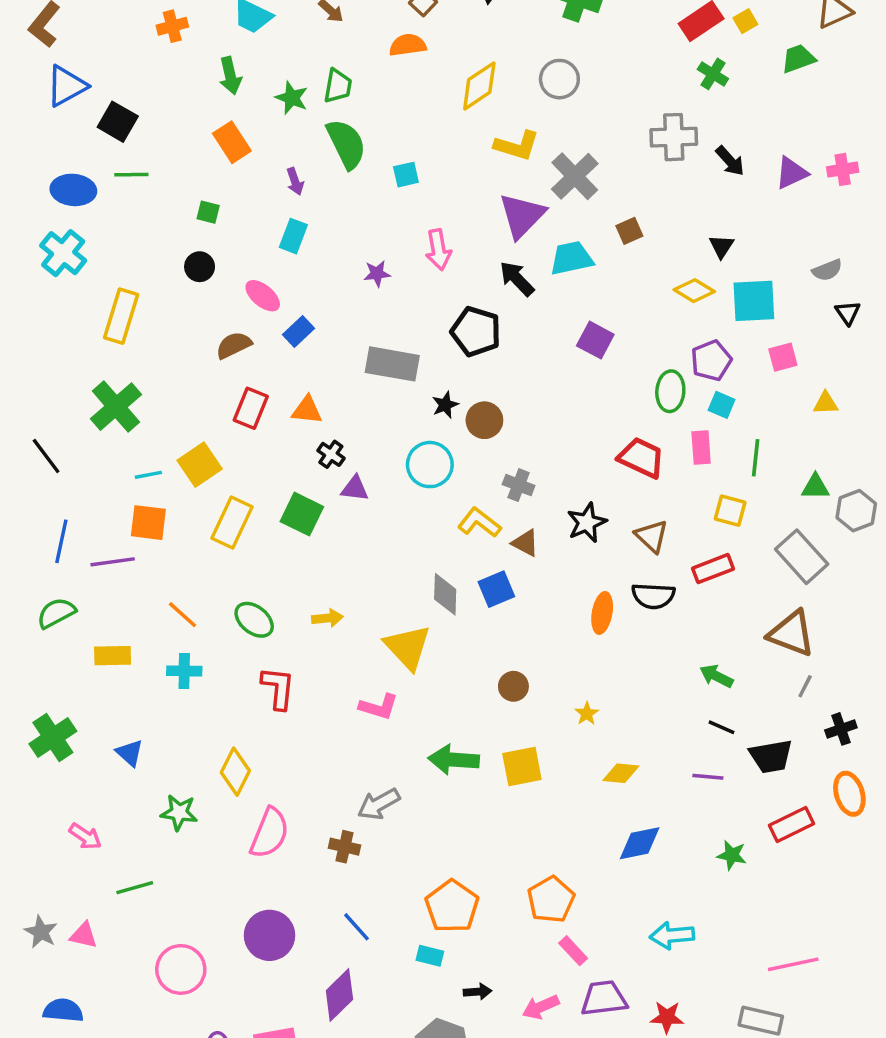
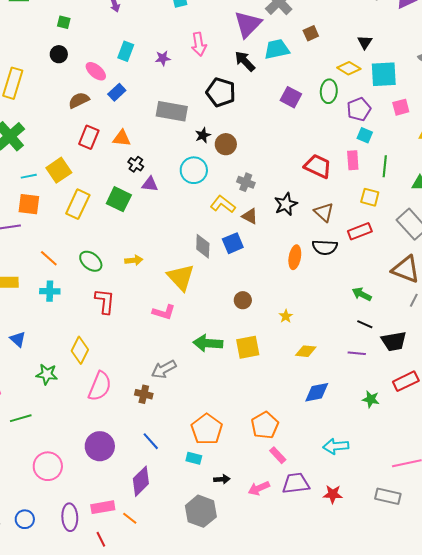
cyan rectangle: (293, 236) -> (126, 51), moved
green ellipse: (670, 391) -> (329, 91), moved

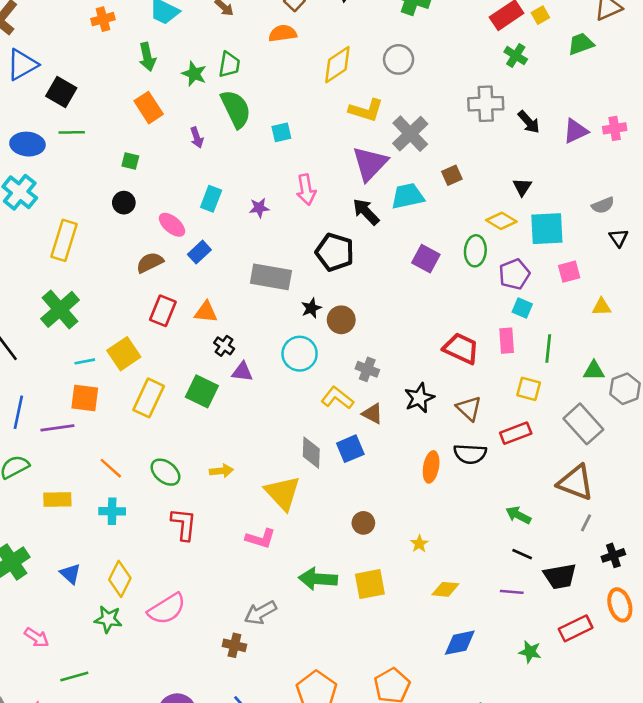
yellow diamond: (80, 350) -> (120, 579), moved
pink semicircle: (100, 386) -> (167, 609), moved, turned 36

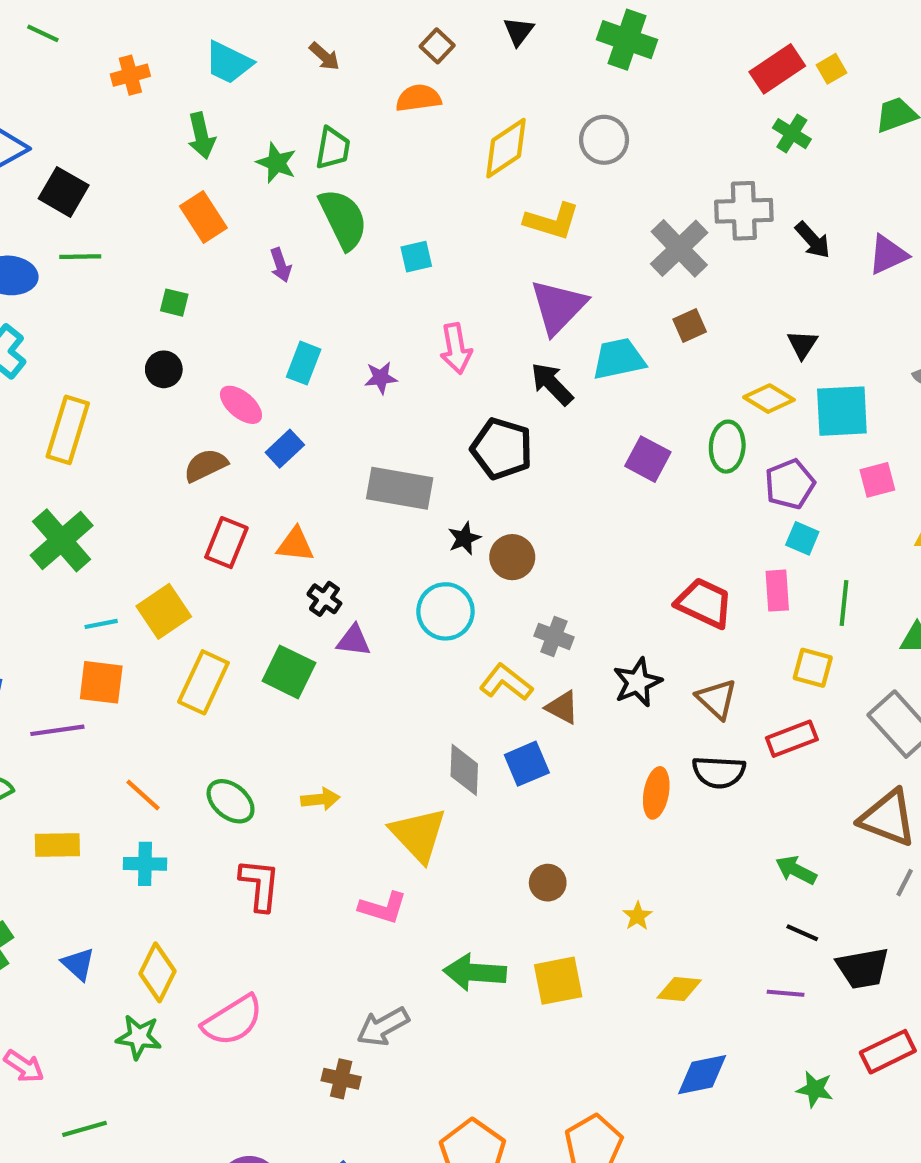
gray cross: (410, 134) -> (679, 248), moved

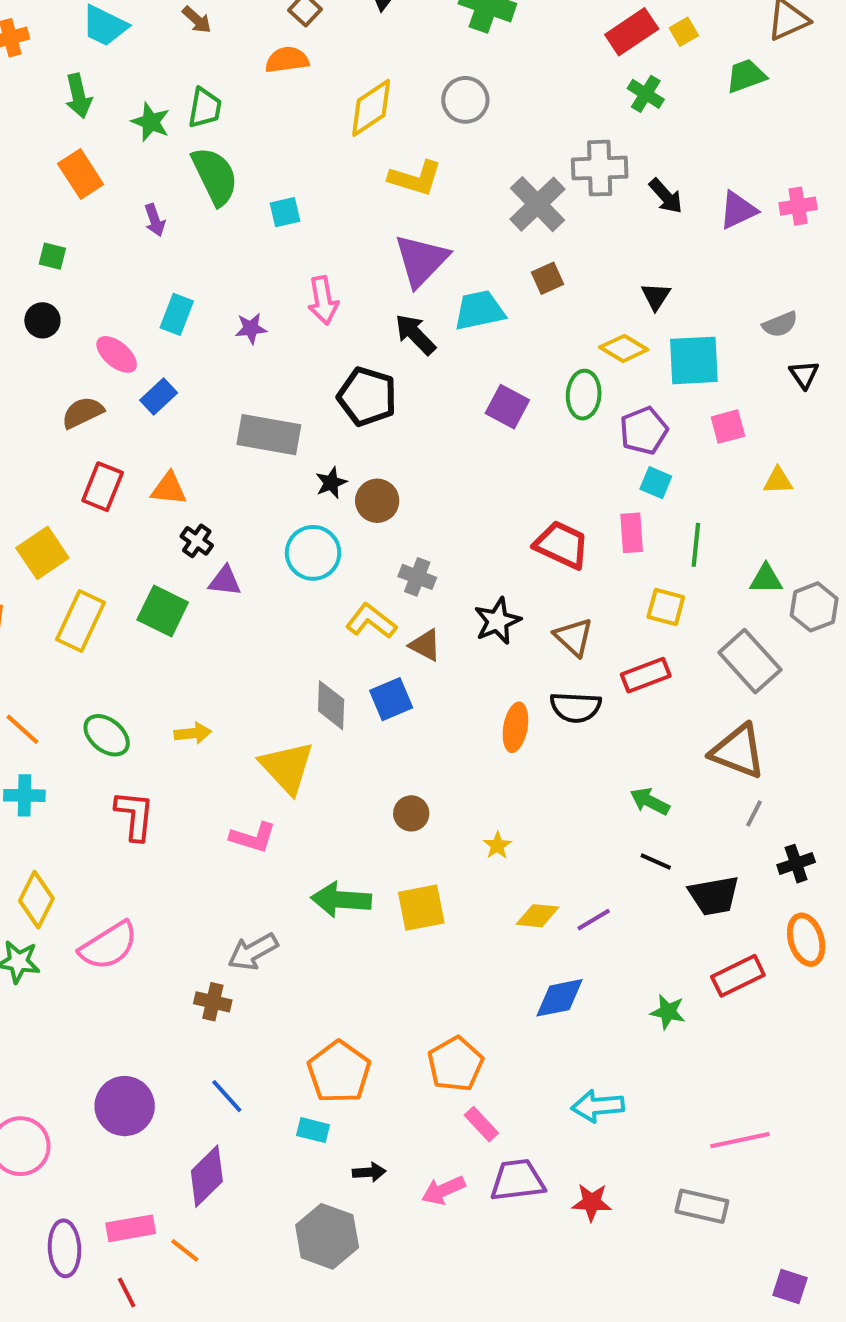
purple line: (786, 993) -> (594, 920), moved, turned -36

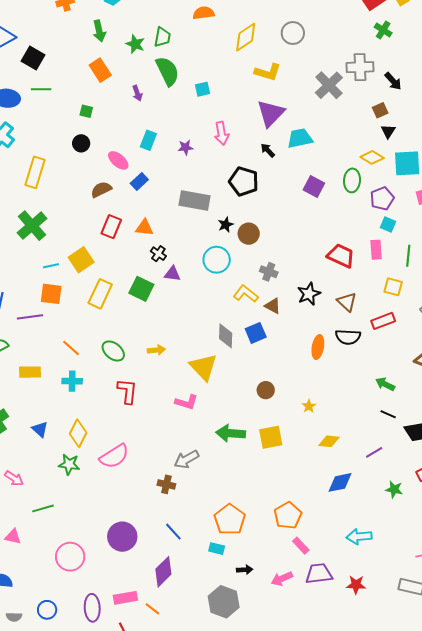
brown square: (548, 278) -> (380, 110), moved
black arrow: (415, 334) -> (268, 150), size x0.7
purple line: (594, 920) -> (374, 452), moved

